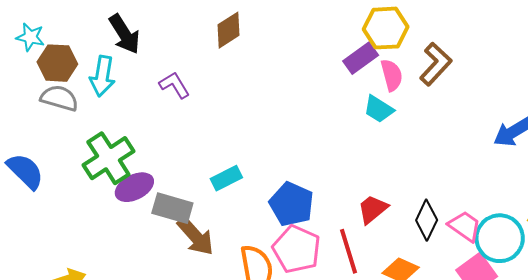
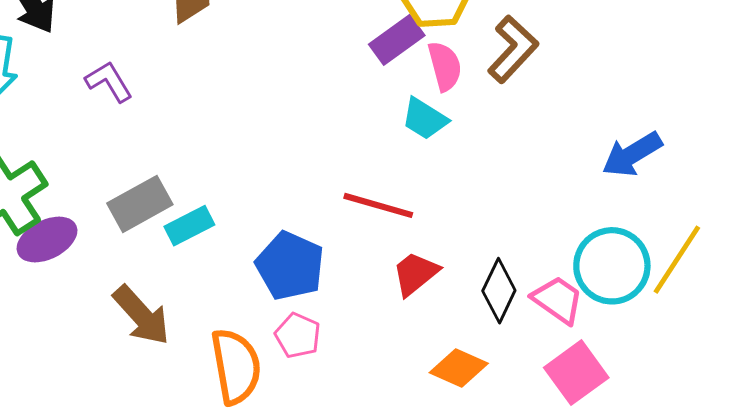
gray rectangle: (172, 208) -> (140, 204), moved, turned -45
cyan circle: (500, 238) -> (612, 266), moved
pink pentagon: (297, 249) -> (298, 335), size x0.6
red line: (349, 251) -> (378, 205), moved, turned -57

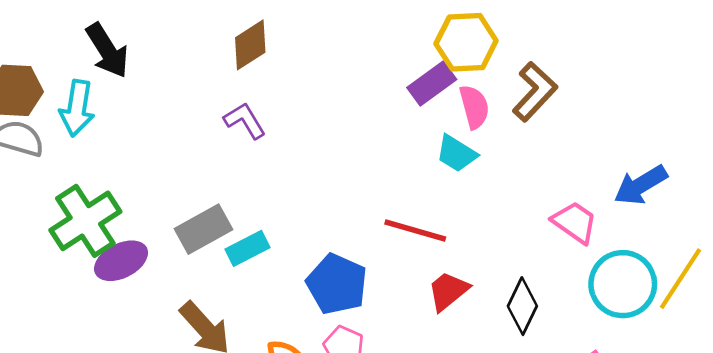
purple L-shape: (109, 82) -> (245, 121), moved
pink trapezoid: (558, 300) -> (575, 222), moved

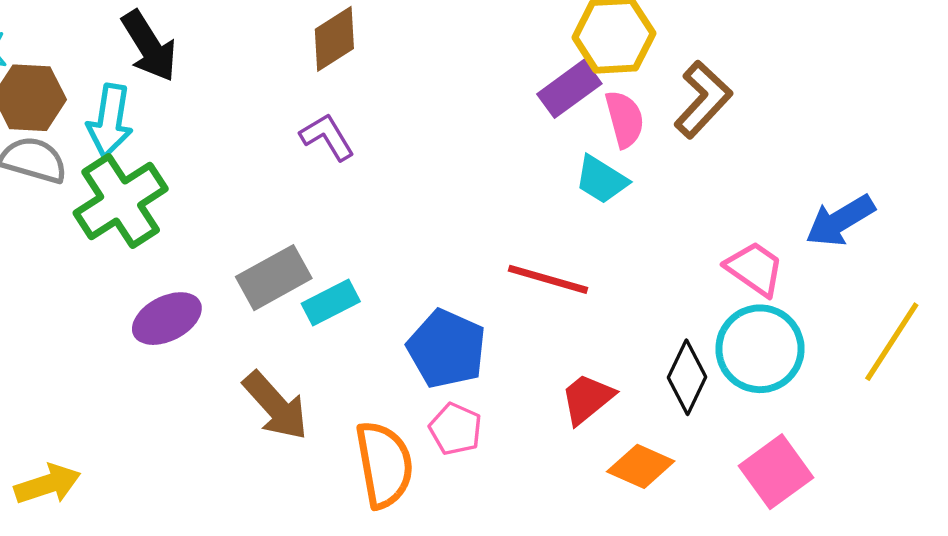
green cross: (85, 221) -> (121, 201), moved
cyan circle: (623, 284) -> (760, 349), moved
red trapezoid: (448, 291) -> (587, 399), moved

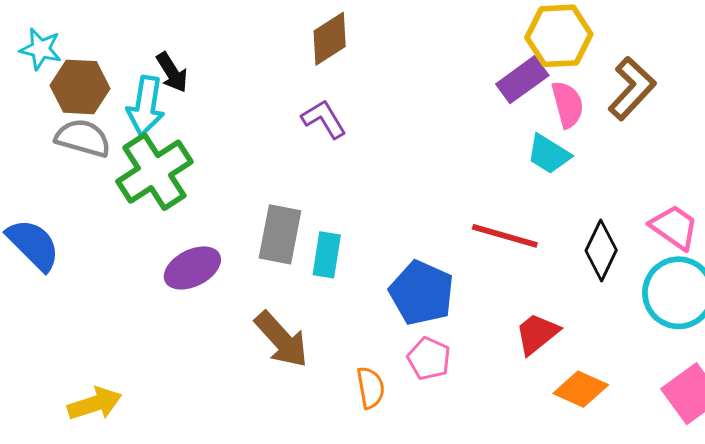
black arrow: (149, 46) -> (172, 72), moved, size x0.7
gray rectangle: (274, 278) -> (280, 234), turned -50
cyan rectangle: (331, 302) -> (327, 255), turned -54
black diamond: (687, 377) -> (601, 250), moved
orange semicircle: (384, 465) -> (371, 388), size x0.6

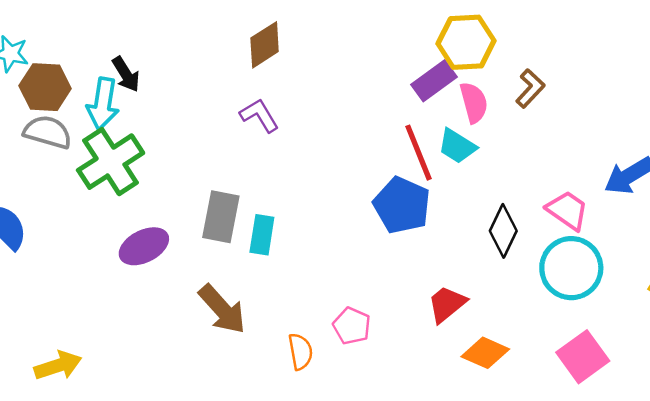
brown L-shape: (632, 88) -> (530, 88), size x0.7
red line: (505, 236) -> (419, 153), moved, turned 52
blue pentagon: (422, 293) -> (402, 205), moved

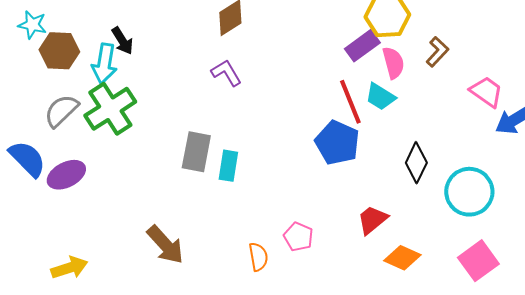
gray semicircle: (48, 132) -> (61, 111), moved, turned -60
pink trapezoid: (567, 210) -> (486, 92), moved
purple ellipse: (144, 246) -> (66, 175), moved
brown arrow: (222, 309) -> (165, 245), moved

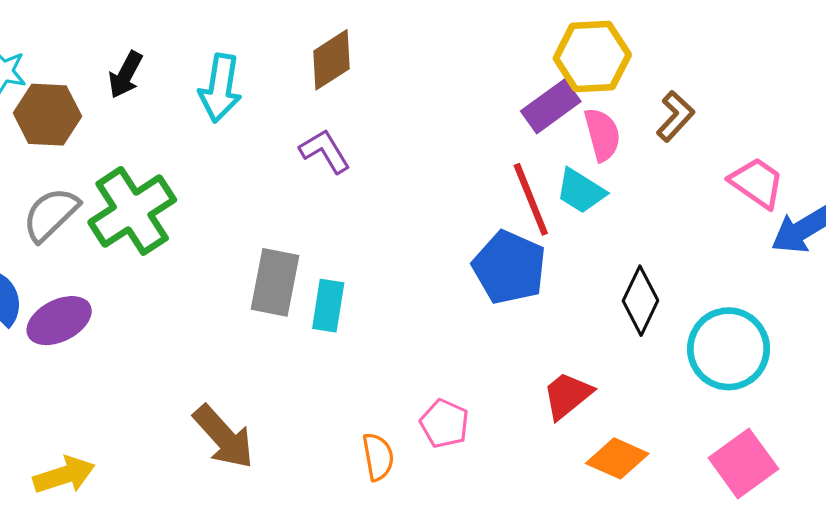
black arrow: (122, 41) -> (126, 75), moved, turned 60
cyan arrow: (104, 64) -> (220, 88), moved

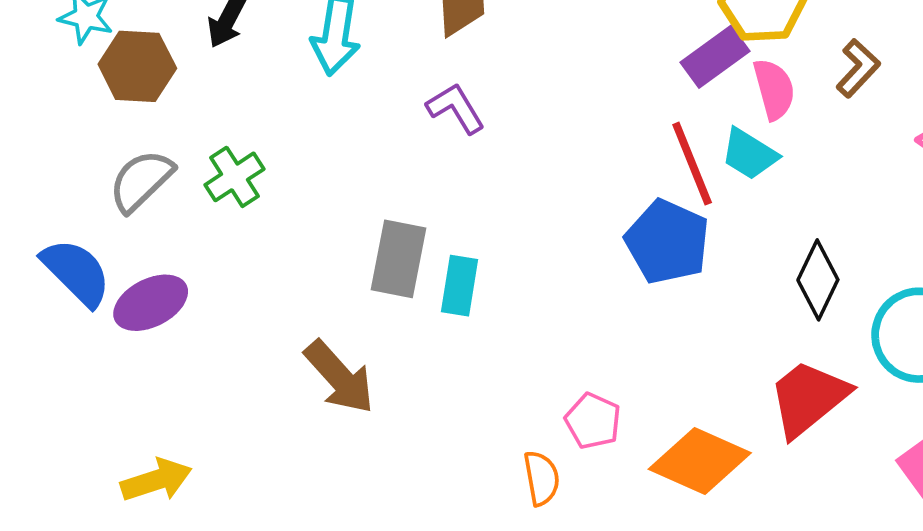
green cross: (132, 211) -> (235, 177), size x0.6
red trapezoid: (567, 395) -> (808, 398), moved, size x1.4
brown arrow: (224, 437) -> (339, 377), moved
orange semicircle: (378, 457) -> (541, 478), moved
orange diamond: (617, 458) -> (700, 461), moved, size x1.4

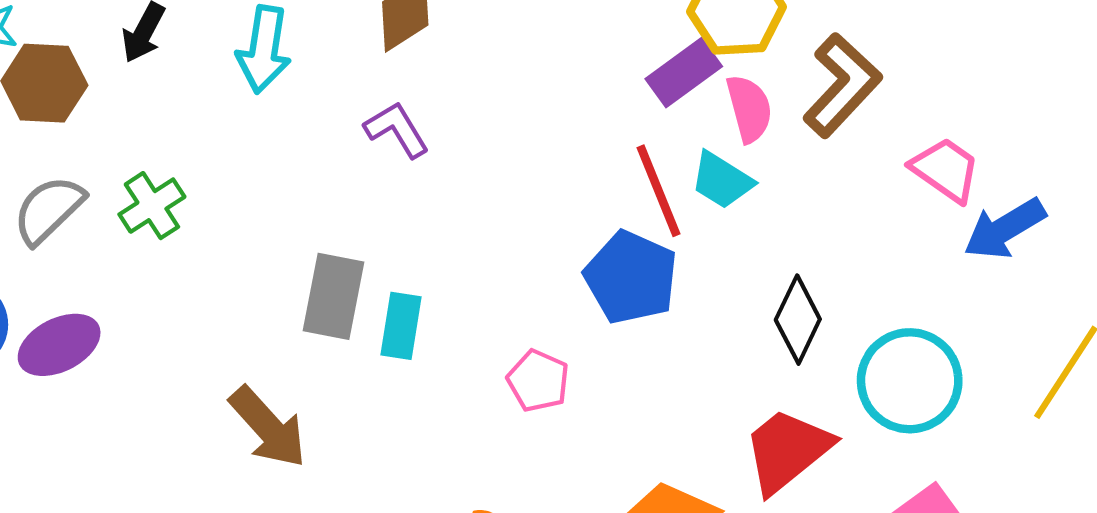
brown L-shape: (858, 68) -> (842, 85), size x1.6
pink pentagon: (593, 421) -> (538, 381), moved

